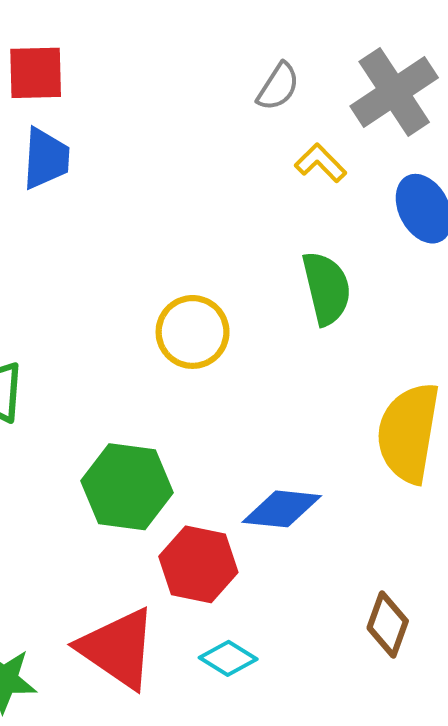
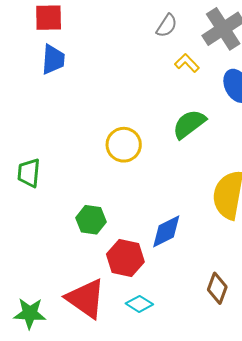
green semicircle: (326, 288) -> (189, 124), turned -114
green hexagon: (127, 487) -> (91, 220), size x0.7
blue diamond: (282, 509) -> (166, 231), turned -33

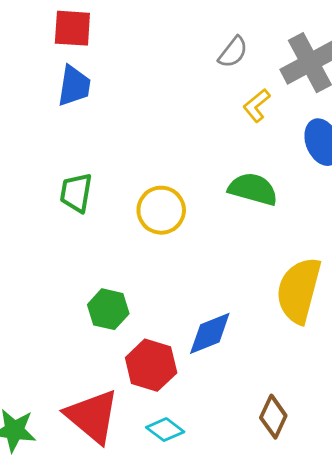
yellow L-shape: (187, 63) -> (257, 105), turned -90
green semicircle: (189, 124) -> (253, 189), turned 48
green trapezoid: (29, 173) -> (76, 193), moved

